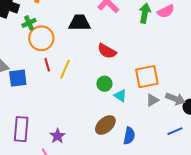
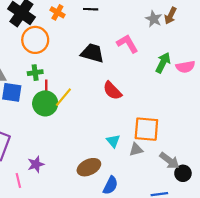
green cross: (29, 23) -> (35, 73), moved
orange circle: (41, 38) -> (35, 40), moved
green circle: (104, 84) -> (45, 103), moved, size x1.5
gray triangle: (152, 100) -> (136, 150), moved

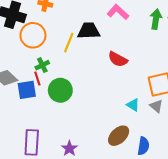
red line: (46, 87) -> (37, 79), moved
yellow line: (63, 97) -> (69, 43), moved
gray triangle: (136, 150) -> (156, 106), turned -48

